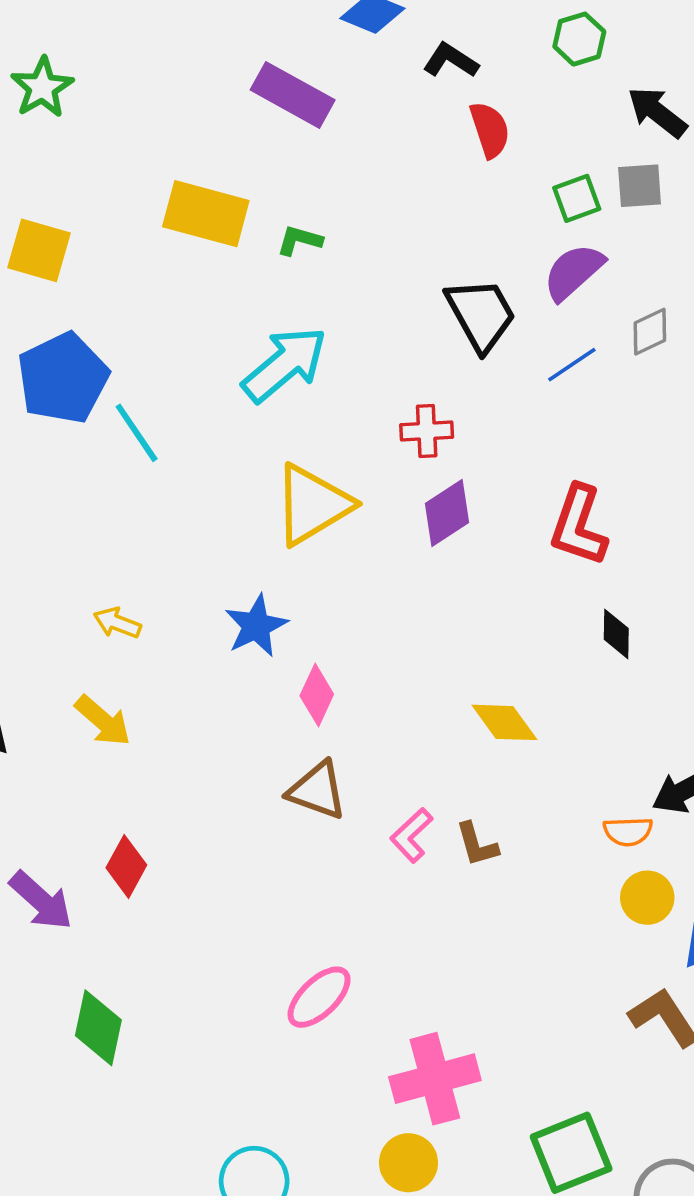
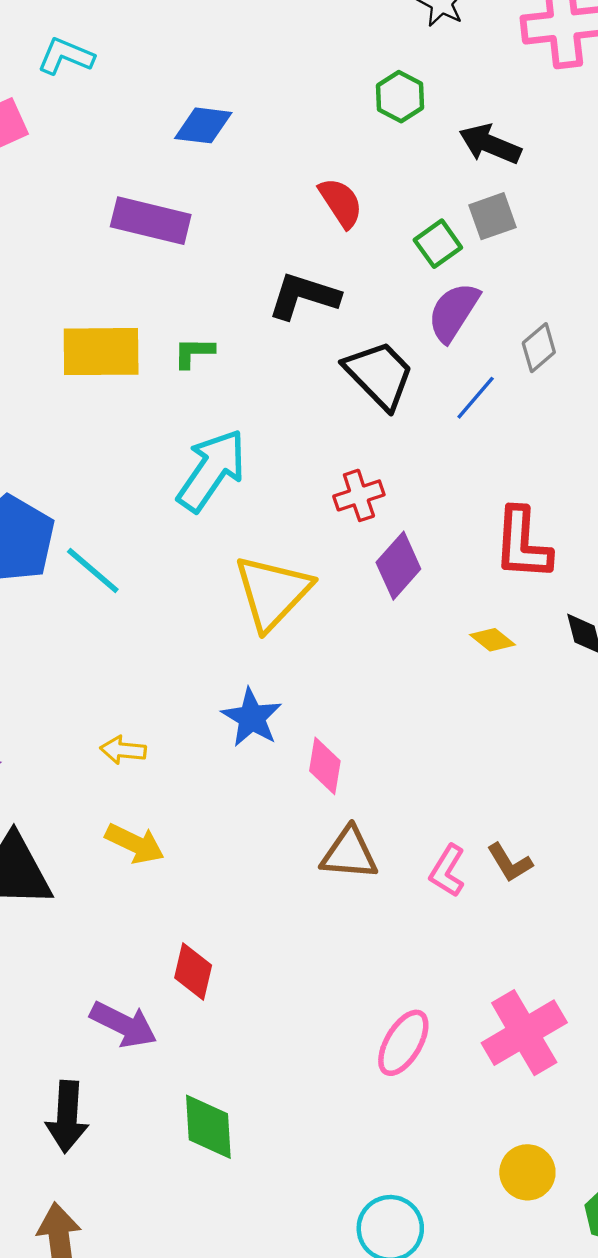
black L-shape: (451, 60) -> (304, 296), moved, size x1.4
yellow diamond: (504, 722) -> (493, 640), moved, size x0.7
pink cross: (435, 1079) -> (524, 1033), moved

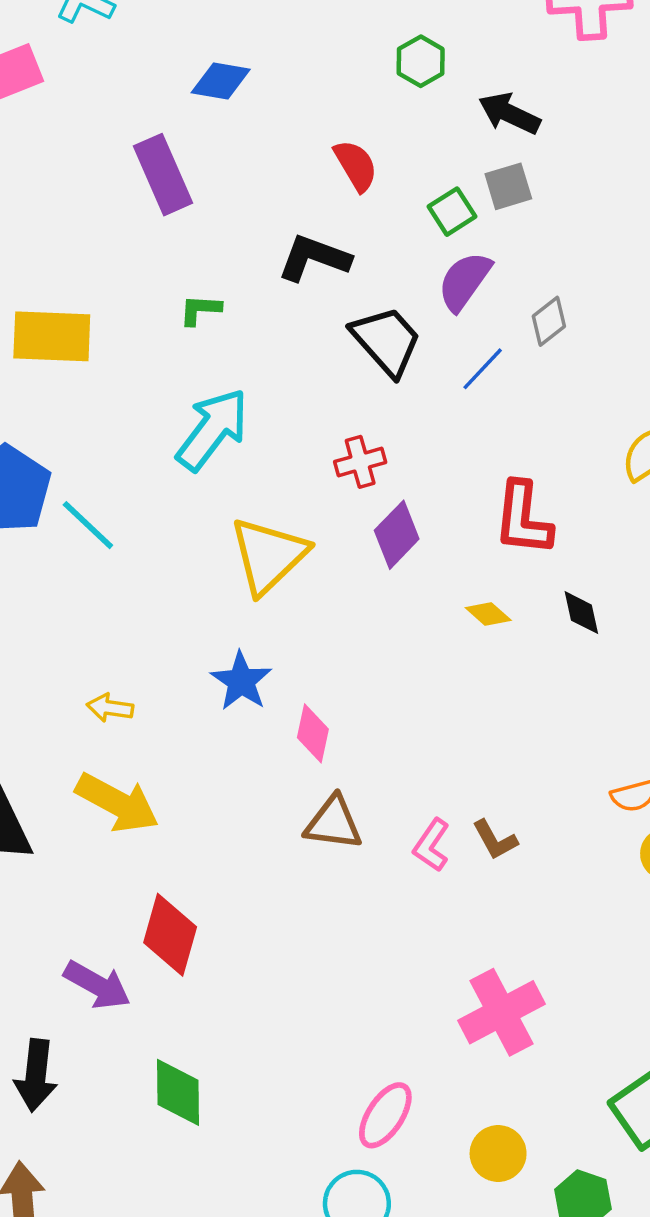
purple rectangle: (151, 221) -> (163, 175), turned 50
yellow rectangle: (101, 352) -> (52, 336), moved
yellow arrow: (135, 844) -> (117, 803), size x1.4
red diamond: (193, 972) -> (170, 935), size x1.4
pink ellipse: (403, 1043) -> (385, 1115), moved

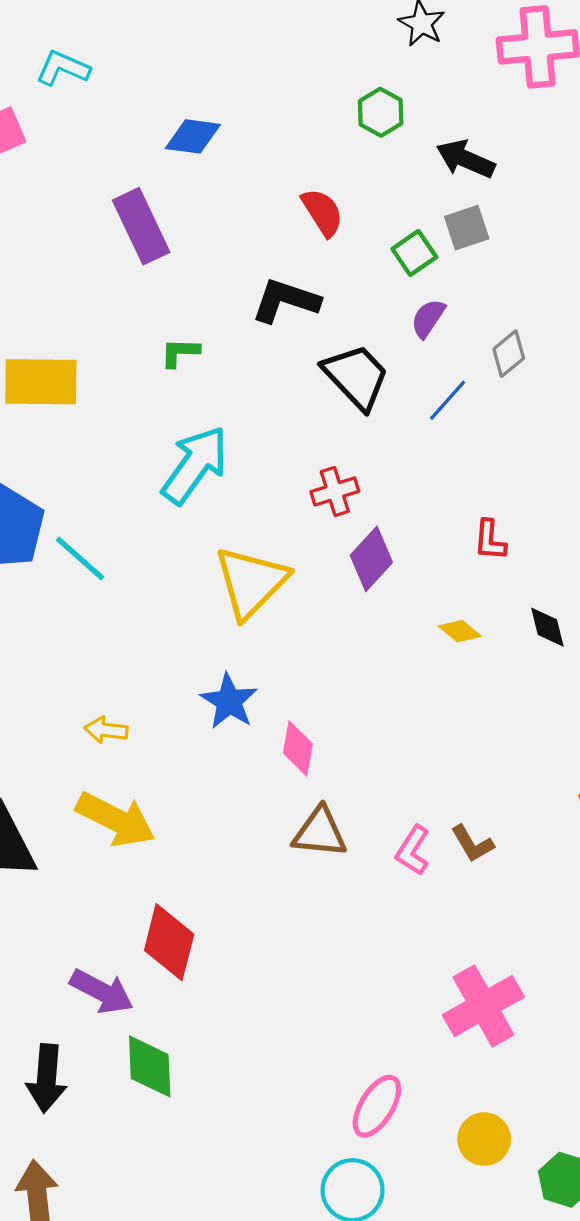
purple semicircle: (464, 281) -> (428, 318), size x0.7
red L-shape: (523, 519) -> (490, 540), size x0.6
green diamond: (178, 1092) -> (150, 1066), moved

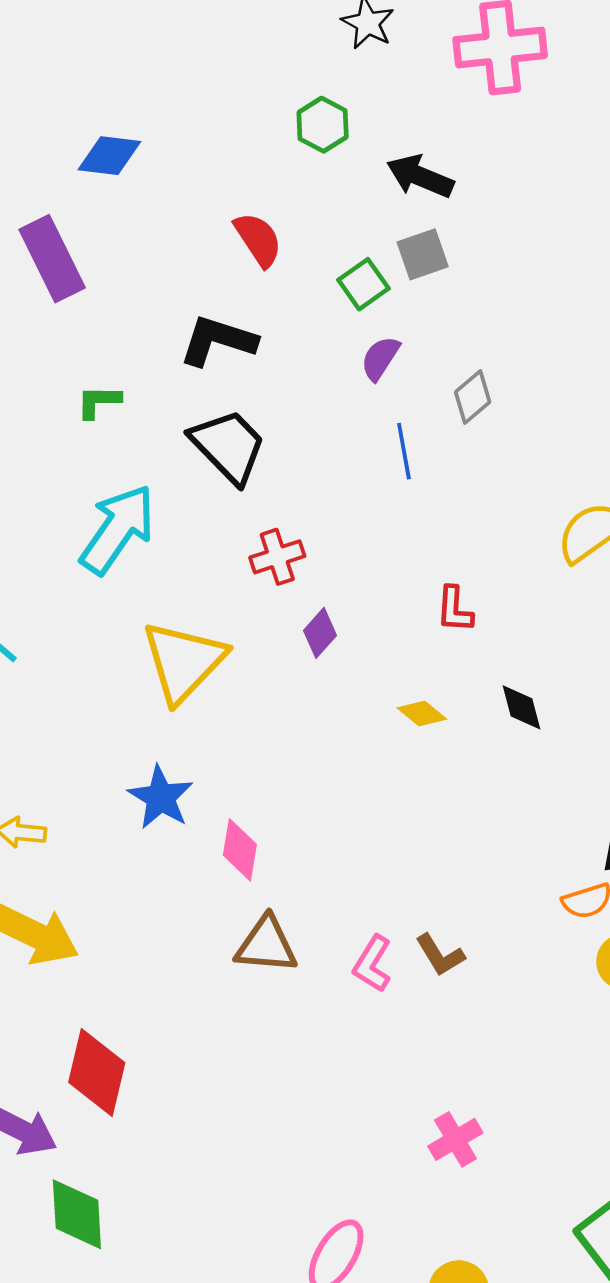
black trapezoid: (356, 377) -> (228, 446), moved
blue line: (448, 400) -> (404, 451), turned -51
purple diamond: (371, 559) -> (320, 633), size x0.7
pink cross: (483, 1006) -> (455, 1139), size x0.6

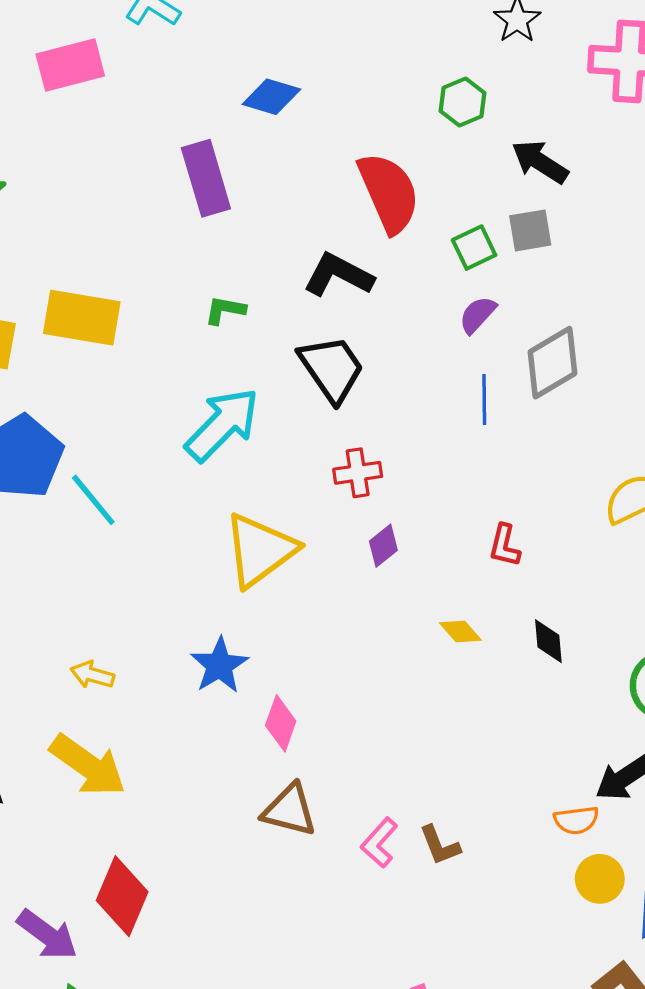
red semicircle: (258, 240) -> (389, 193), size x1.6
gray diamond: (473, 397) -> (552, 363), size x1.6

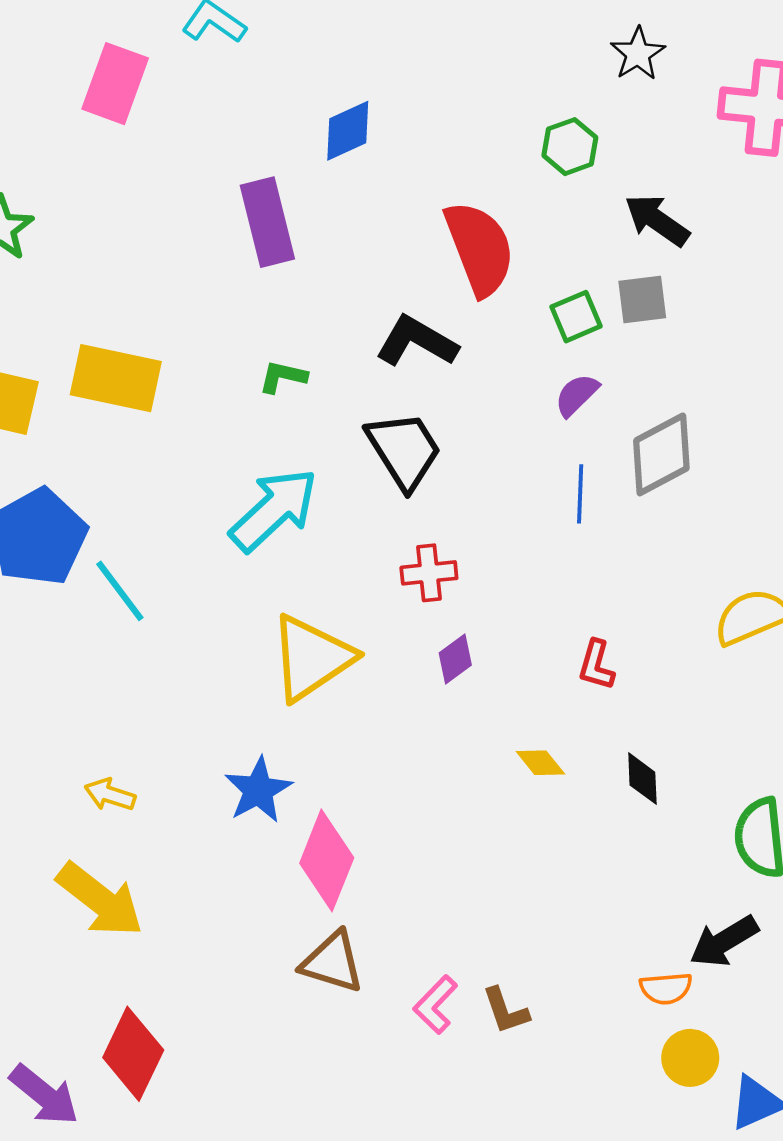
pink rectangle: (70, 65) -> (115, 84), turned -58
blue diamond: (271, 97) -> (348, 131), turned -44
pink diamond: (281, 723) -> (327, 860), size x1.5

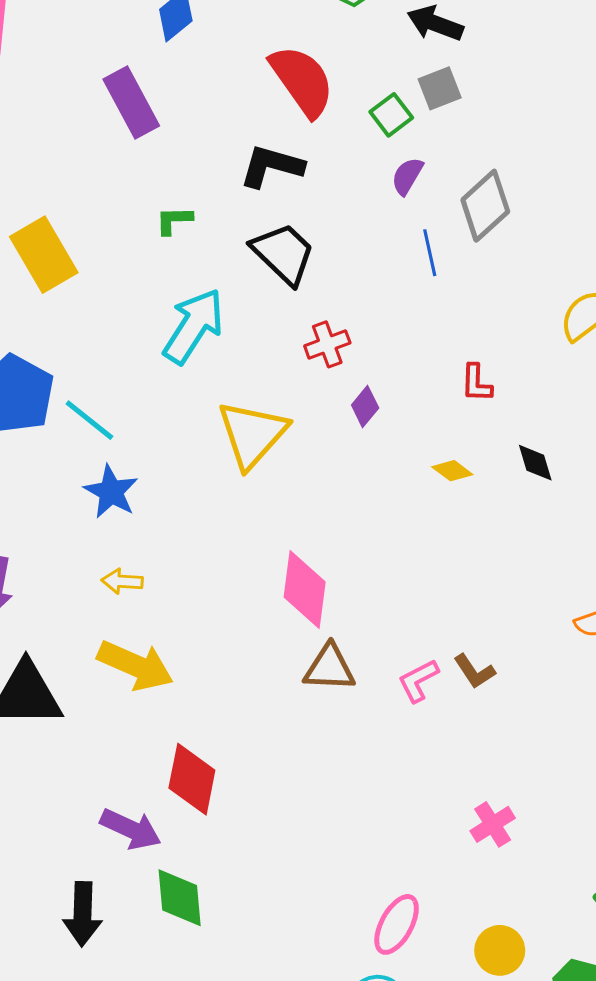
yellow rectangle: (116, 378) -> (44, 255), turned 62
blue star: (258, 790) -> (111, 492), moved
pink L-shape: (435, 1005) -> (418, 681), turned 33

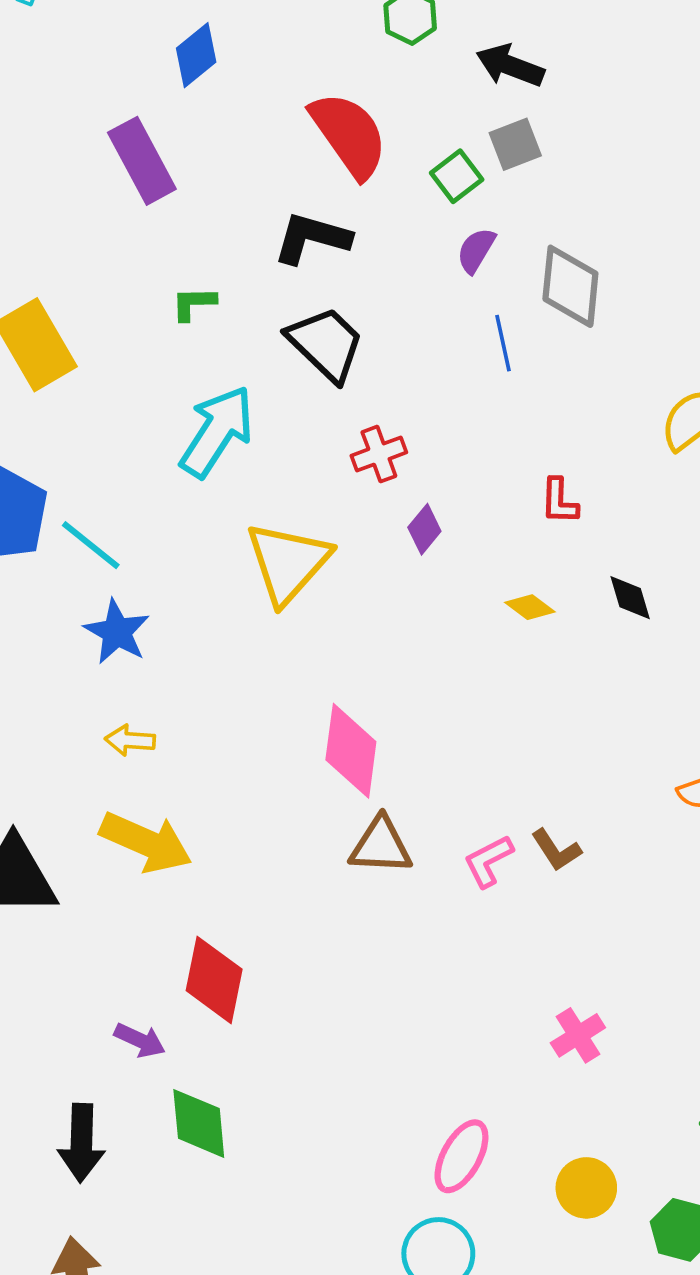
gray diamond: (485, 206) -> (570, 286), turned -42
purple arrow: (131, 829) -> (140, 1040), size x0.7

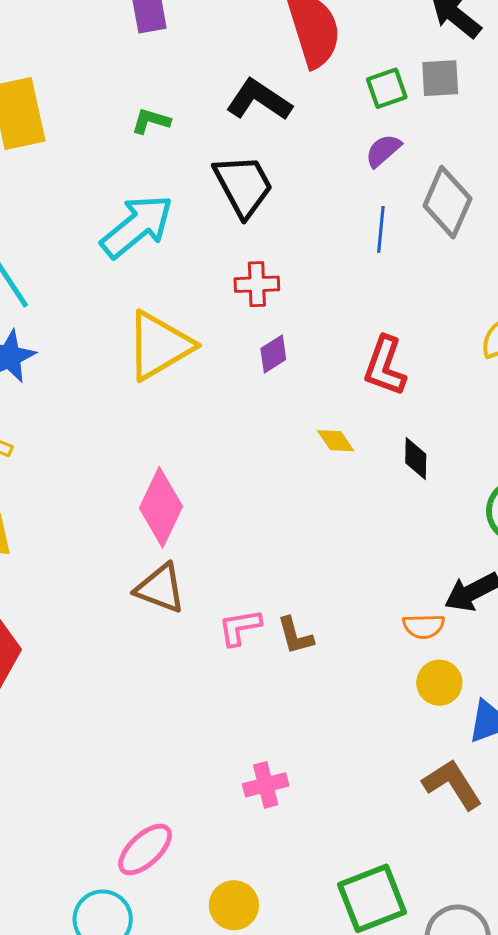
red L-shape: (559, 501) -> (385, 366), size x1.5

